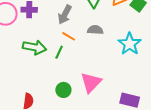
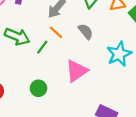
gray semicircle: (95, 30) -> (86, 31), turned 35
pink triangle: (91, 82) -> (77, 71), moved

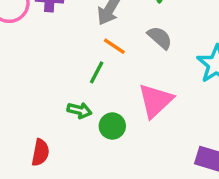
green arrow: (17, 37) -> (79, 110), moved, size x0.6
green circle: (38, 88) -> (112, 126), moved

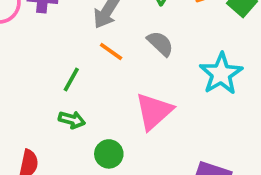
green line: (97, 72) -> (71, 79), moved
green circle: (112, 126) -> (109, 154), moved

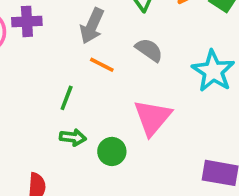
green circle: (109, 154) -> (112, 151), moved

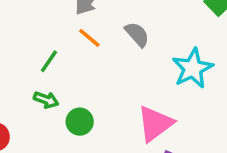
pink triangle: (152, 117) -> (155, 124), moved

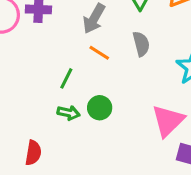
gray semicircle: (137, 34) -> (141, 44), turned 35
green circle: (80, 122) -> (100, 108), moved

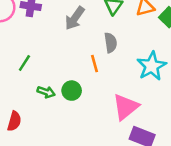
orange line: (99, 53) -> (94, 64), moved, turned 36
green line: (66, 78) -> (24, 63), moved

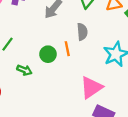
green circle: (72, 91) -> (48, 54), moved

